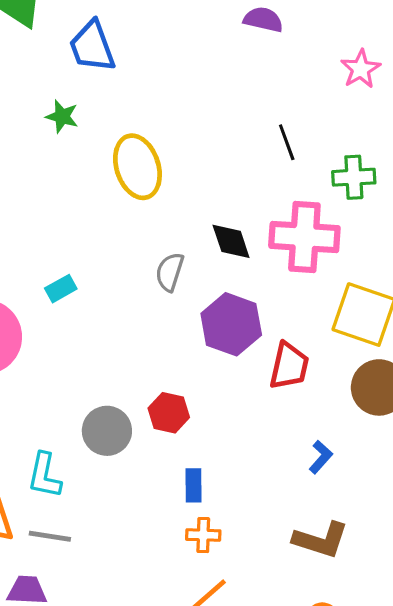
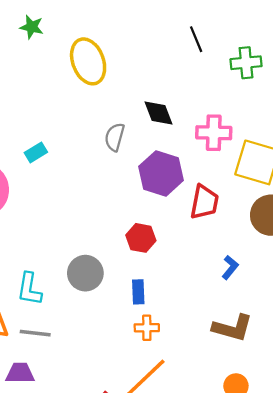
pink cross: (304, 237) -> (214, 133), moved, size x0.7
red hexagon: (169, 413) -> (141, 238), moved
gray circle: (107, 431) -> (85, 273), moved

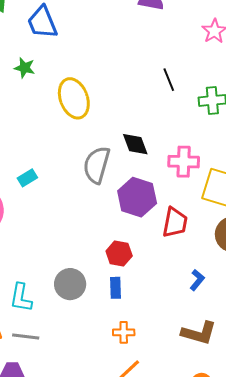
gray semicircle: (115, 137) -> (97, 165), size x1.5
blue rectangle: (138, 292) -> (115, 288), moved

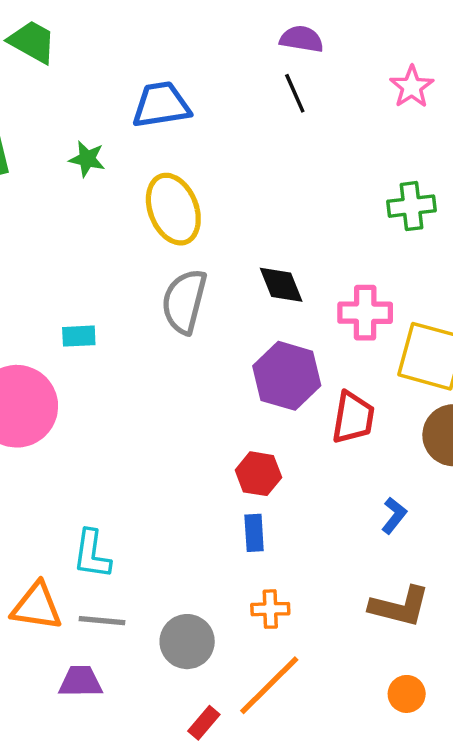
blue trapezoid: (42, 22) -> (161, 105), moved, turned 105
black line: (169, 80) -> (295, 93), moved
gray semicircle: (97, 165) -> (184, 301), moved
cyan rectangle: (27, 178) -> (79, 336), moved, turned 30
gray circle: (70, 284) -> (187, 642), moved

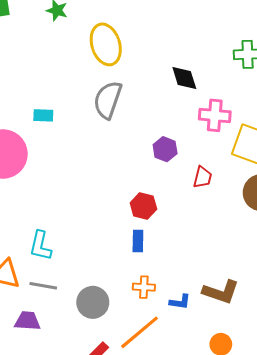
black diamond: (281, 285) -> (184, 78), moved
purple hexagon: (287, 376) -> (165, 149), size x0.6
red trapezoid: (353, 418) -> (202, 177), size x0.7
blue L-shape: (394, 515) -> (180, 302), moved, turned 55

